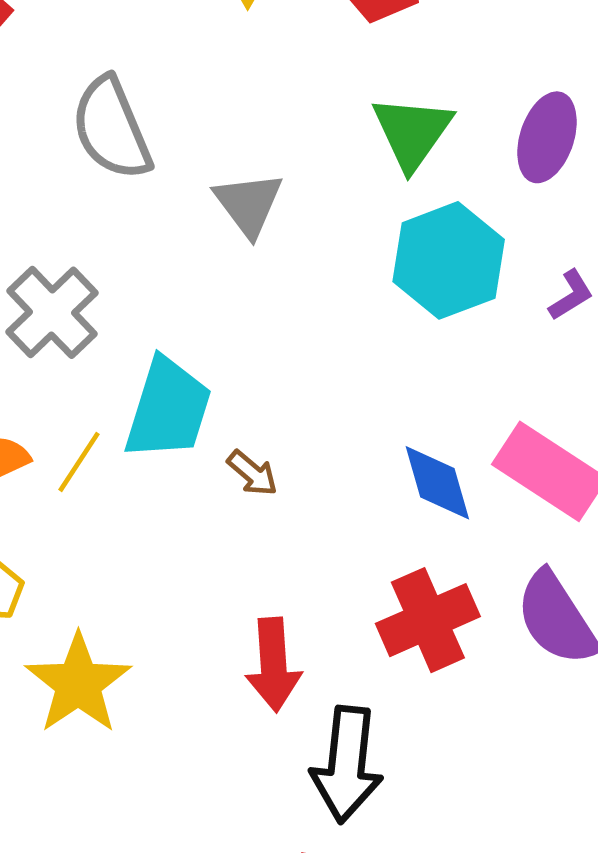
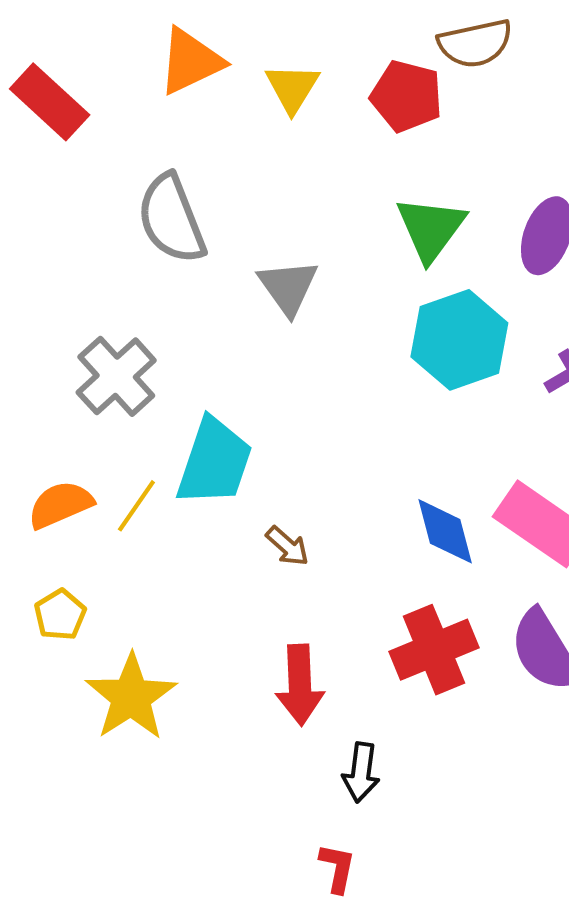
brown arrow: (252, 473) -> (287, 546), moved
black arrow: (347, 764) -> (361, 772), size x0.6

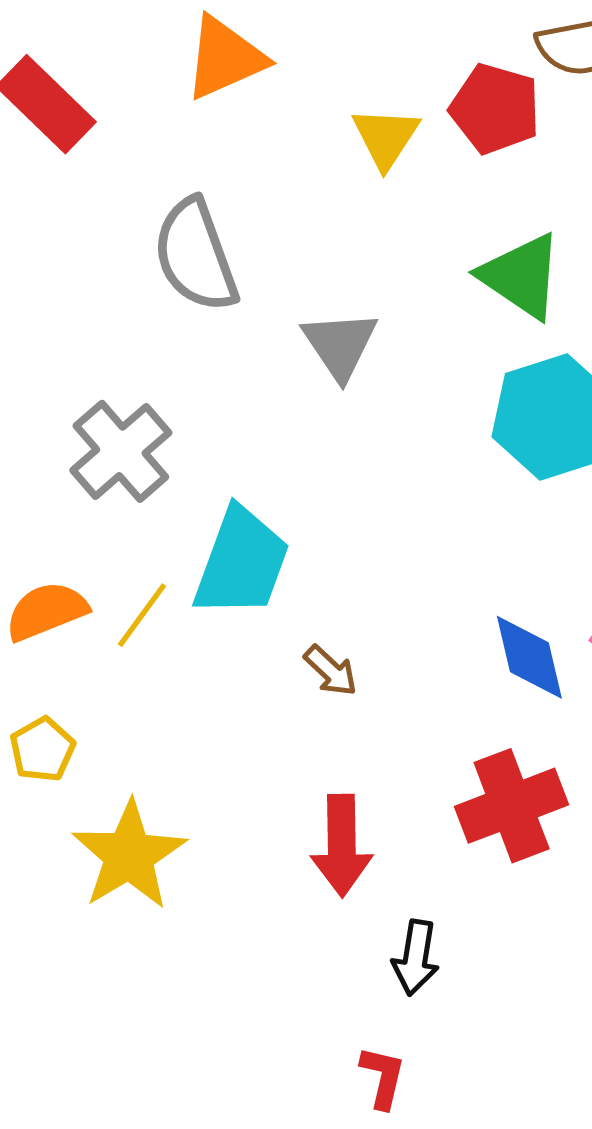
yellow triangle: (292, 88) -> (386, 137), moved
green triangle: (431, 229) -> (521, 276), turned -34

